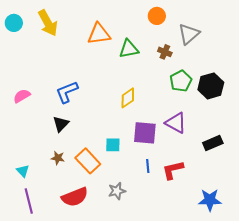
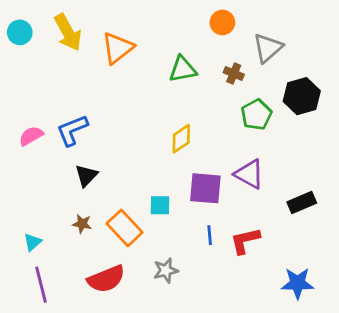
orange triangle: (99, 34) -> (118, 48), moved, turned -30
black hexagon: (211, 86) -> (302, 96), moved
blue L-shape: (67, 92) -> (72, 130), moved
cyan triangle: (23, 171) -> (32, 242), turned 32

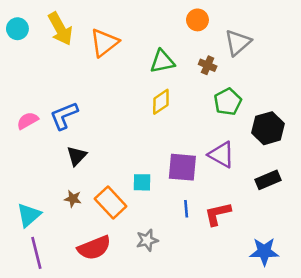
black hexagon: (302, 96) -> (268, 128), moved
yellow diamond: (181, 139) -> (161, 102), moved
cyan triangle: (32, 242) -> (29, 215), size x1.5

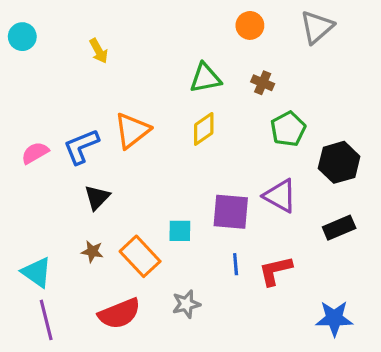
yellow arrow: (60, 29) -> (99, 51), moved, size x0.6
orange triangle: (104, 43) -> (132, 131), moved
gray triangle: (238, 43) -> (317, 27), moved
cyan triangle: (29, 215) -> (37, 272), turned -44

